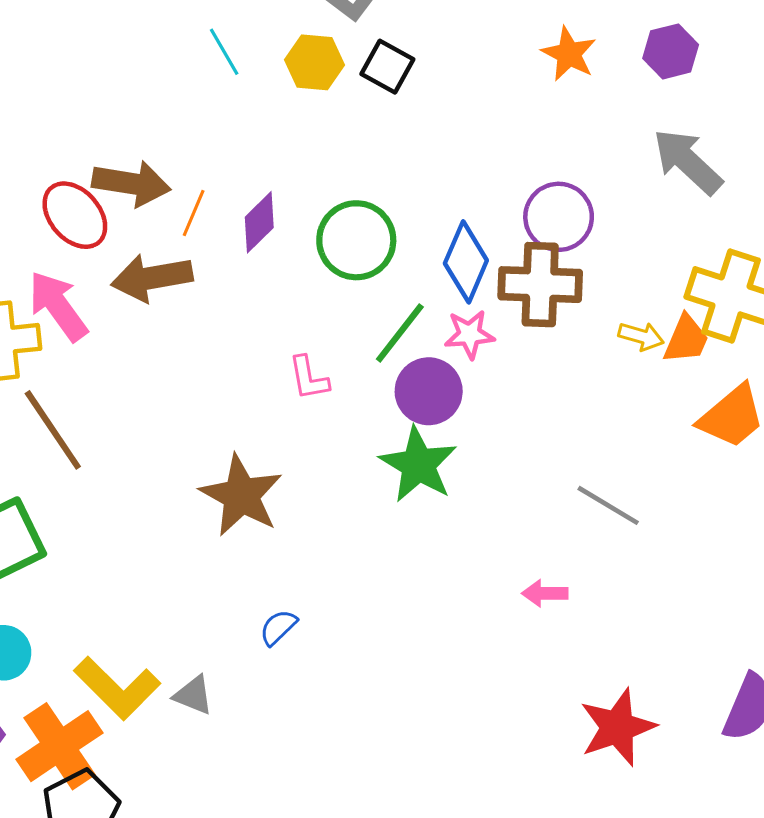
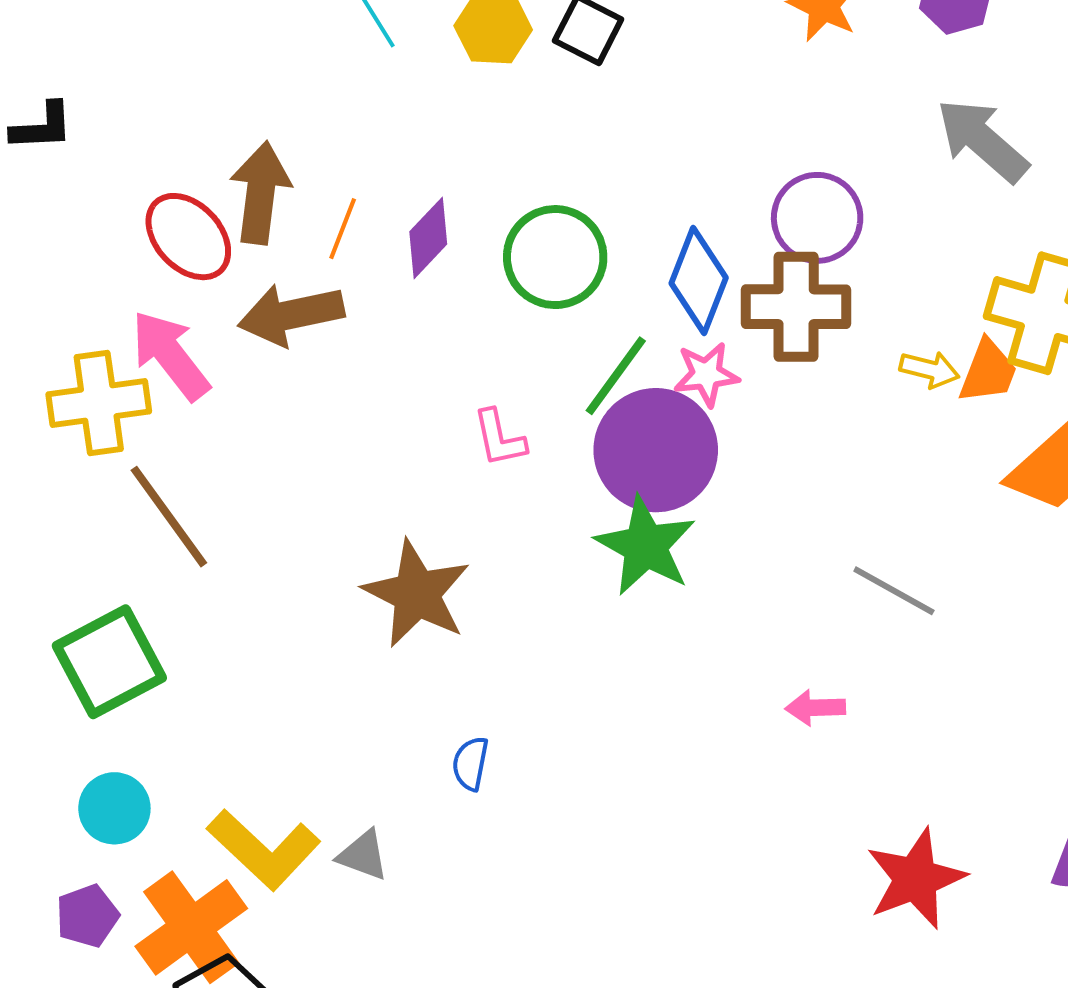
brown arrow: (131, 183) -> (260, 193), turned -90
purple circle: (429, 391) -> (656, 450), size x1.4
blue semicircle: (278, 627) -> (470, 763), turned -33

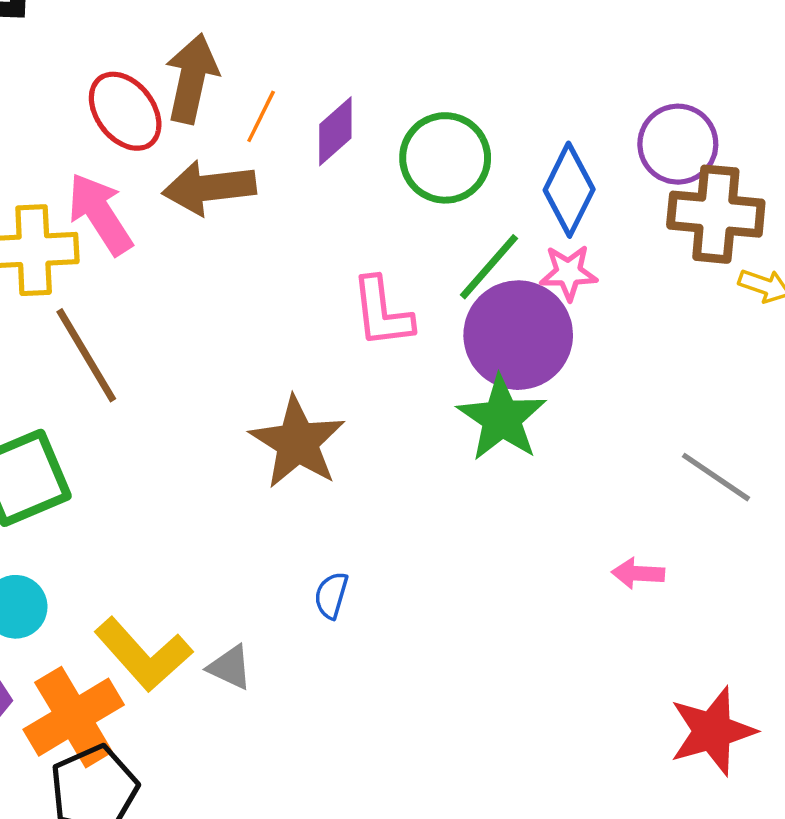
brown cross: (796, 307) -> (716, 214), moved
pink L-shape: (499, 438) -> (382, 312), size x1.4

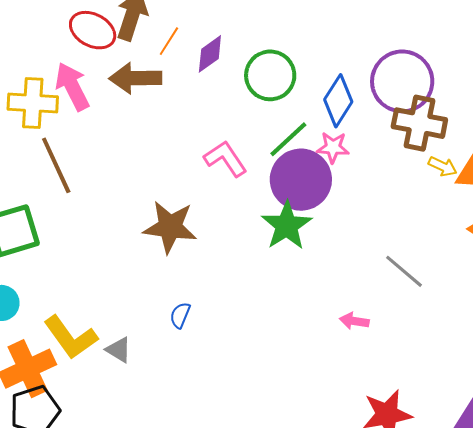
red ellipse: (125, 111) -> (93, 30), turned -30
purple circle: (678, 144) -> (402, 81), size x1.4
pink L-shape: (382, 312) -> (225, 159), turned 147
brown star: (297, 442) -> (170, 227), turned -30

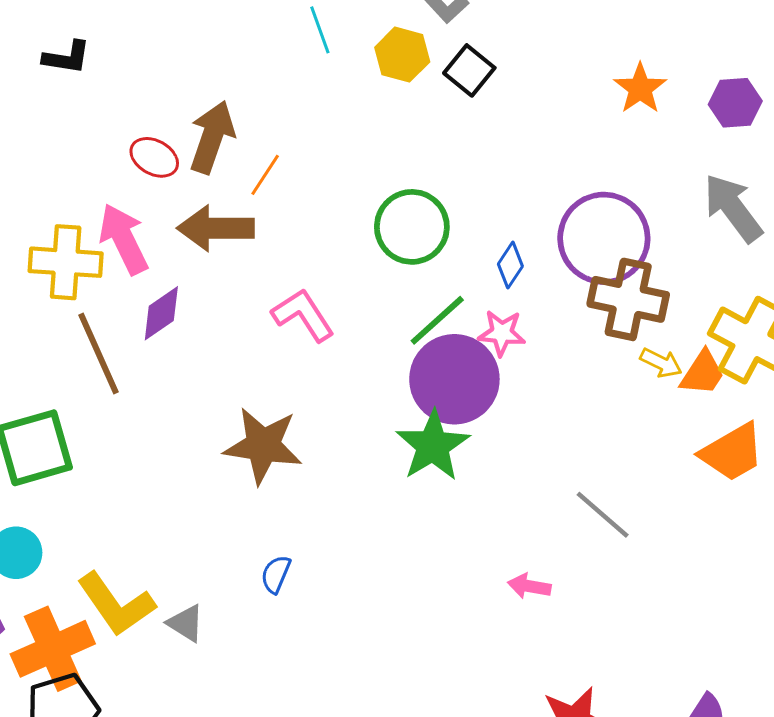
red ellipse: (93, 30) -> (154, 157), size x0.7
purple diamond: (210, 54) -> (161, 313), moved
blue diamond: (338, 101) -> (510, 265), size x0.6
pink L-shape: (225, 159) -> (303, 315), moved

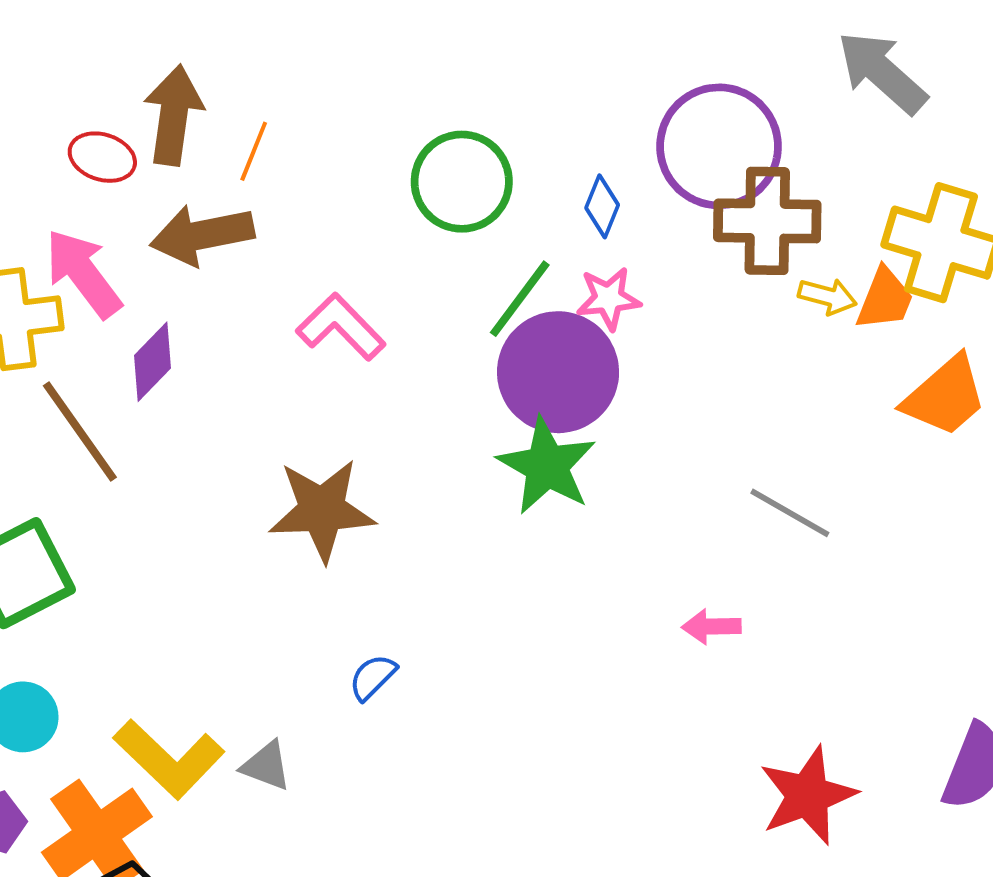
blue semicircle: (276, 574) -> (373, 677), turned 33

